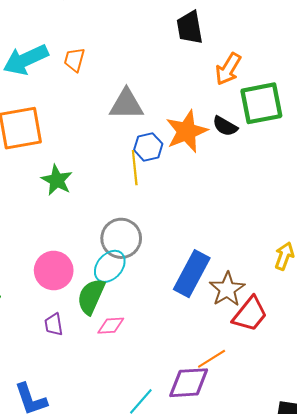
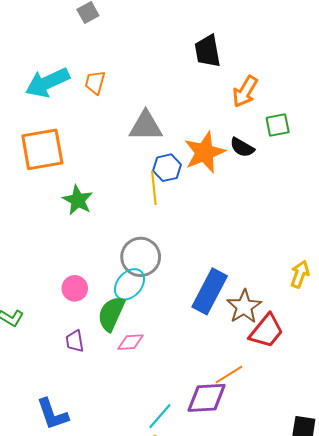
green square: (261, 103) -> (278, 125), size x0.6
pink circle: (54, 271) -> (75, 288), size x0.7

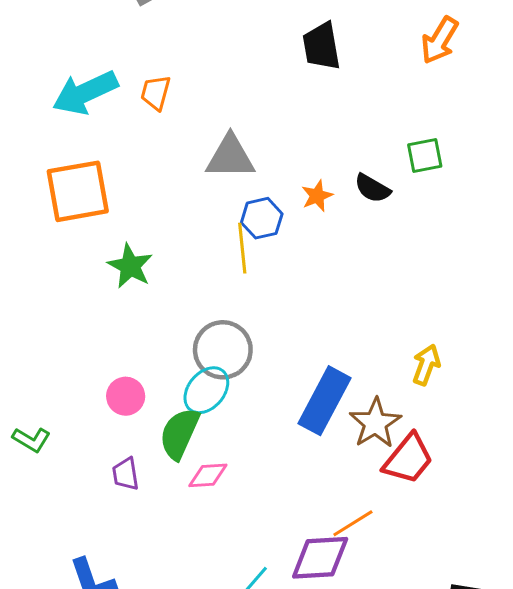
orange arrow: (245, 92) -> (440, 40), moved
orange star: (205, 152) -> (317, 196), size x0.5
yellow arrow: (300, 274) -> (426, 365), moved

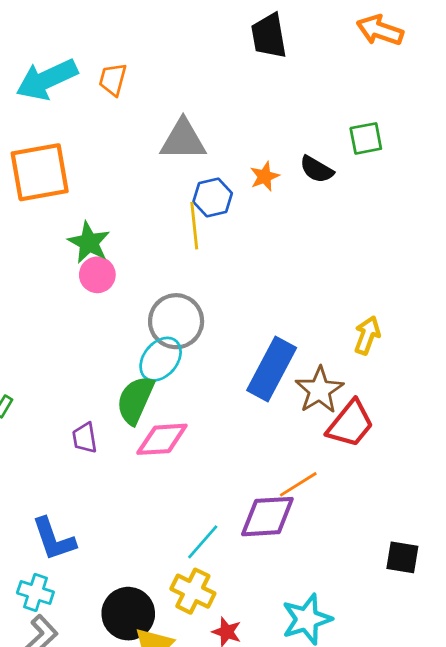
orange arrow: (440, 40) -> (380, 30), turned 78
pink circle: (126, 396) -> (97, 275), moved
pink diamond: (208, 475) -> (162, 439), size x1.4

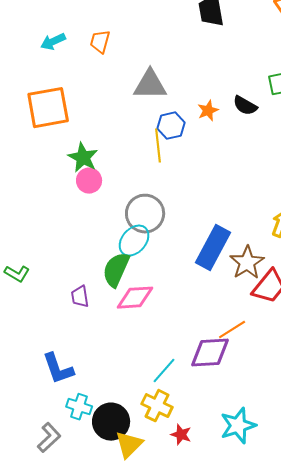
cyan arrow: (47, 79) -> (53, 42), size x0.6
cyan cross: (35, 593) -> (79, 407), moved

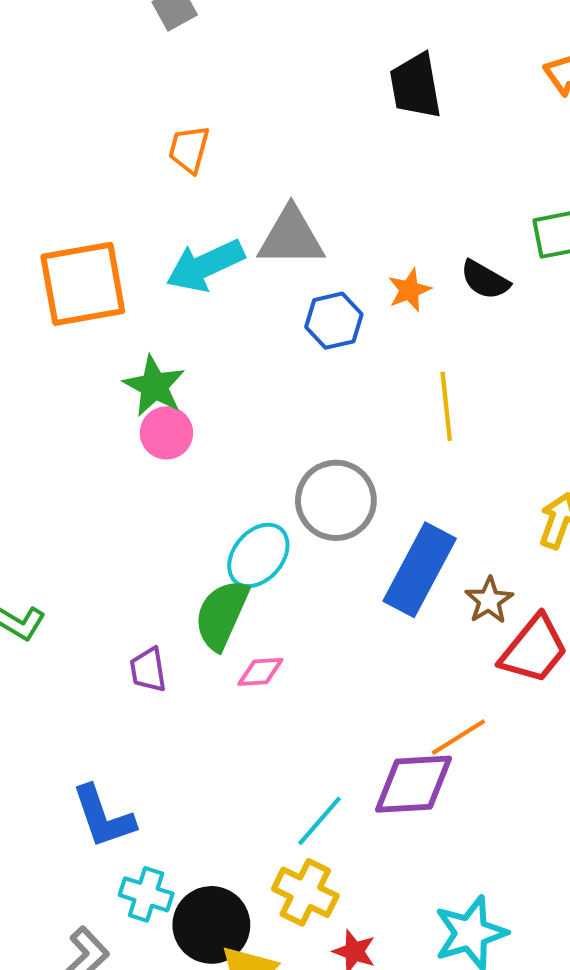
cyan arrow: (53, 42) -> (205, 266), moved, size x1.5
yellow line: (158, 146) -> (446, 406), moved
gray circle: (145, 214) -> (336, 500), moved
brown star: (247, 263) -> (489, 600), size x0.7
pink diamond: (135, 298) -> (260, 672), size x0.6

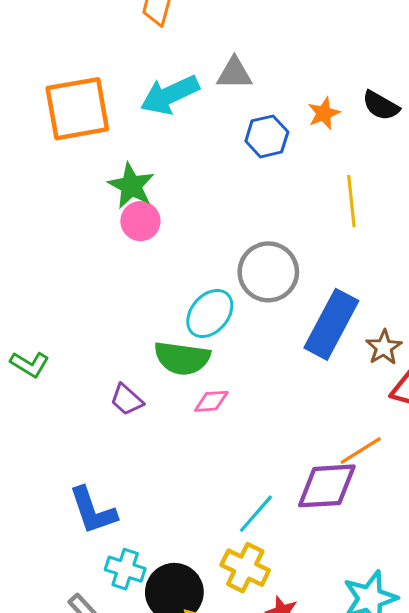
gray triangle: (291, 237) -> (234, 73), size x0.7
green semicircle: (222, 615) -> (182, 358), turned -106
purple trapezoid: (148, 670) -> (127, 400), turned -39

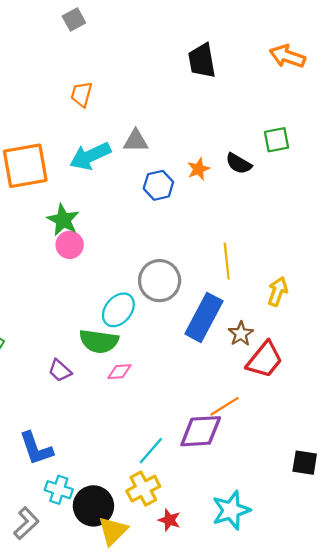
yellow line: (351, 201) -> (227, 261), moved
yellow cross: (245, 568) -> (143, 489), turned 36

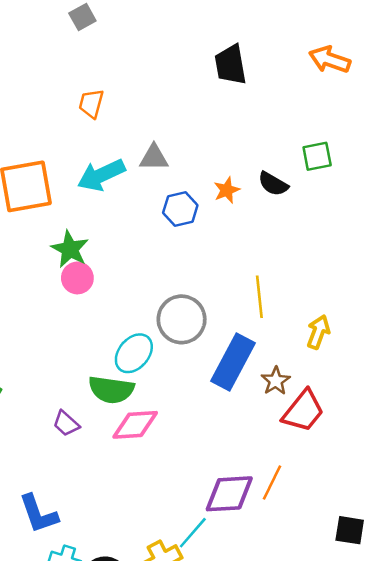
pink diamond: (119, 372) -> (135, 425), size x1.6
orange line: (225, 406) -> (272, 483), moved, turned -32
cyan line: (151, 451) -> (193, 533), moved

